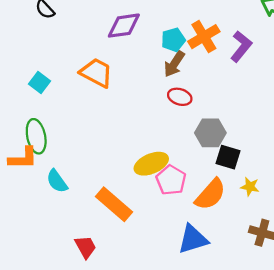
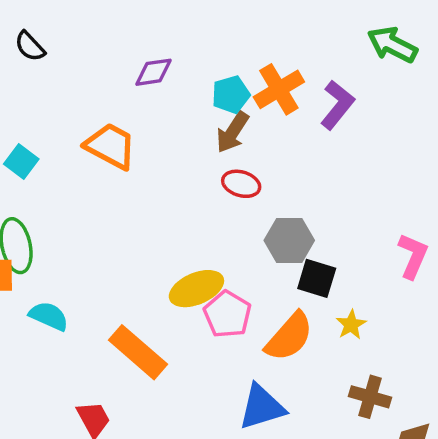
purple diamond: (124, 26) -> (154, 72), size x0.7
cyan semicircle: (57, 181) -> (49, 316), turned 150
yellow star: (250, 187) -> (351, 325), turned 30

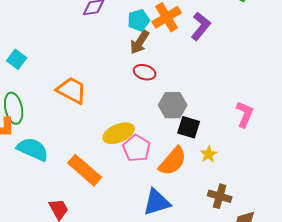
orange trapezoid: (111, 146) -> (72, 90), moved
cyan semicircle: (49, 316) -> (33, 149), size x1.4

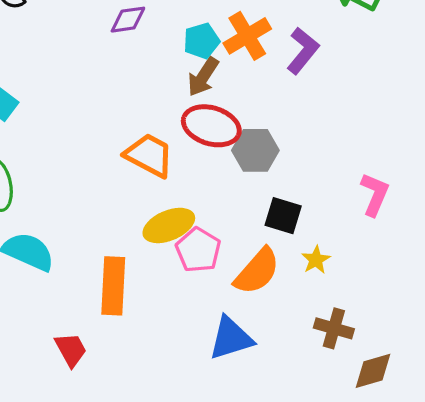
red ellipse: (145, 72) -> (211, 126), size x1.6
orange trapezoid: (72, 90) -> (149, 155), moved
gray hexagon: (173, 105) -> (255, 150), moved
orange rectangle: (85, 170) -> (113, 286), turned 52

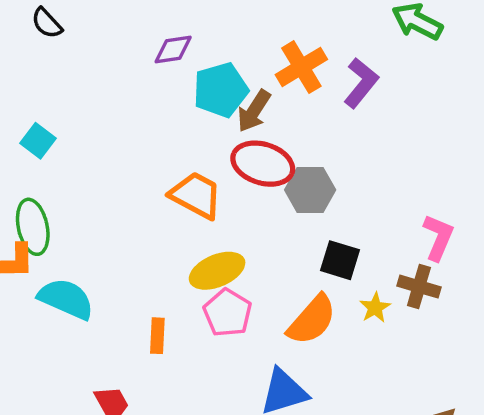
cyan pentagon: (201, 41) -> (221, 90), moved, size x1.4
pink pentagon: (198, 250) -> (228, 313), moved
orange rectangle: (113, 286) -> (157, 336), size x0.6
brown cross: (334, 328) -> (419, 287), moved

